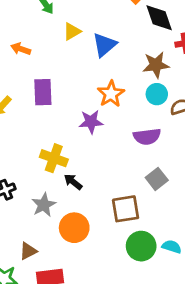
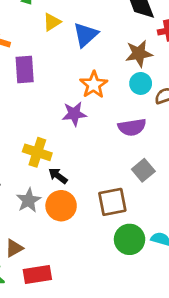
purple rectangle: (43, 92) -> (25, 69), moved
orange circle: (74, 228) -> (61, 206), moved

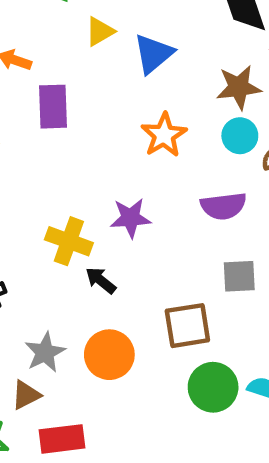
purple star: (74, 114) -> (130, 218), moved
gray square: (143, 170) -> (239, 276), turned 35
gray star: (29, 200) -> (45, 352), moved
orange circle: (61, 206) -> (109, 355), moved

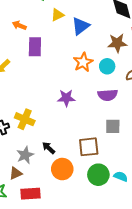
cyan circle: (240, 136) -> (107, 66), moved
yellow cross: (69, 241) -> (25, 119), moved
black arrow: (101, 280) -> (49, 148), moved
orange circle: (109, 355) -> (62, 169), moved

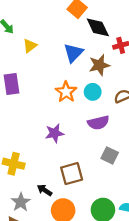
blue triangle: (81, 26) -> (73, 53), moved
gray square: (113, 126) -> (110, 155), turned 35
brown square: (89, 147) -> (72, 174), moved

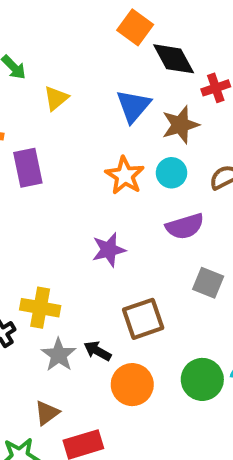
gray star: (21, 202) -> (59, 355), moved

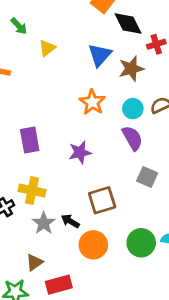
purple rectangle: (28, 168) -> (30, 140), moved
cyan circle: (172, 173) -> (133, 109), moved
purple semicircle: (185, 226) -> (132, 138), turned -105

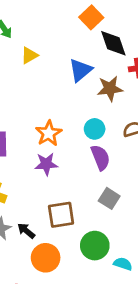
orange star: (92, 102) -> (49, 133), moved
cyan circle: (133, 109) -> (95, 129), moved
green circle: (141, 243) -> (95, 246), moved

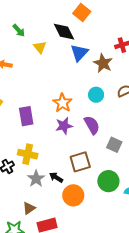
black diamond: (113, 43) -> (64, 32), moved
yellow triangle: (29, 55) -> (40, 47), turned -32
brown star: (110, 89) -> (103, 63), turned -30
purple semicircle: (100, 158) -> (92, 125), moved

